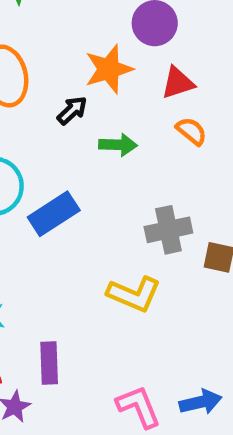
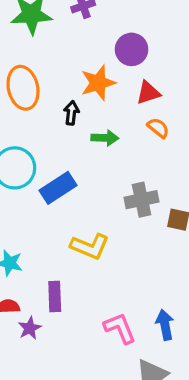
black arrow: (72, 110) -> (71, 113), turned -40
yellow L-shape: (134, 294) -> (90, 246), moved
blue arrow: (201, 402) -> (165, 325), turned -88

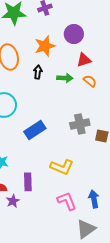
orange star: (98, 83) -> (45, 46), moved
green arrow: (105, 138) -> (65, 78), moved
blue rectangle: (58, 188) -> (35, 130), moved
yellow L-shape: (90, 246) -> (62, 167), moved

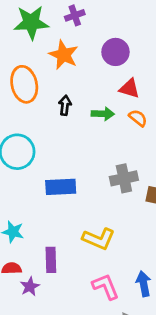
orange star: (45, 46) -> (64, 55), moved, turned -30
red triangle: (84, 60) -> (130, 88), turned 35
blue rectangle: (35, 130) -> (61, 187), turned 30

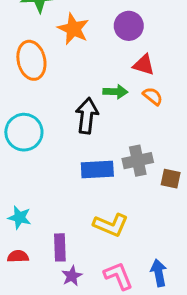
black arrow: (65, 105) -> (87, 116), moved, size x1.6
blue rectangle: (61, 187) -> (97, 170), moved
purple star: (30, 287) -> (72, 276), moved

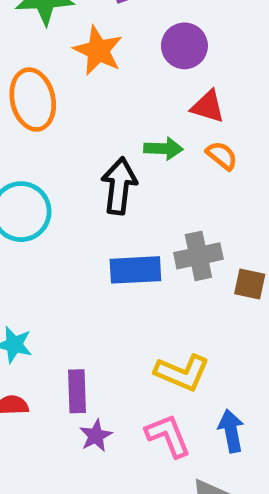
yellow L-shape: (111, 225) -> (182, 373), moved

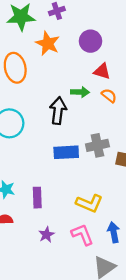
purple rectangle: (77, 391) -> (37, 198), moved

